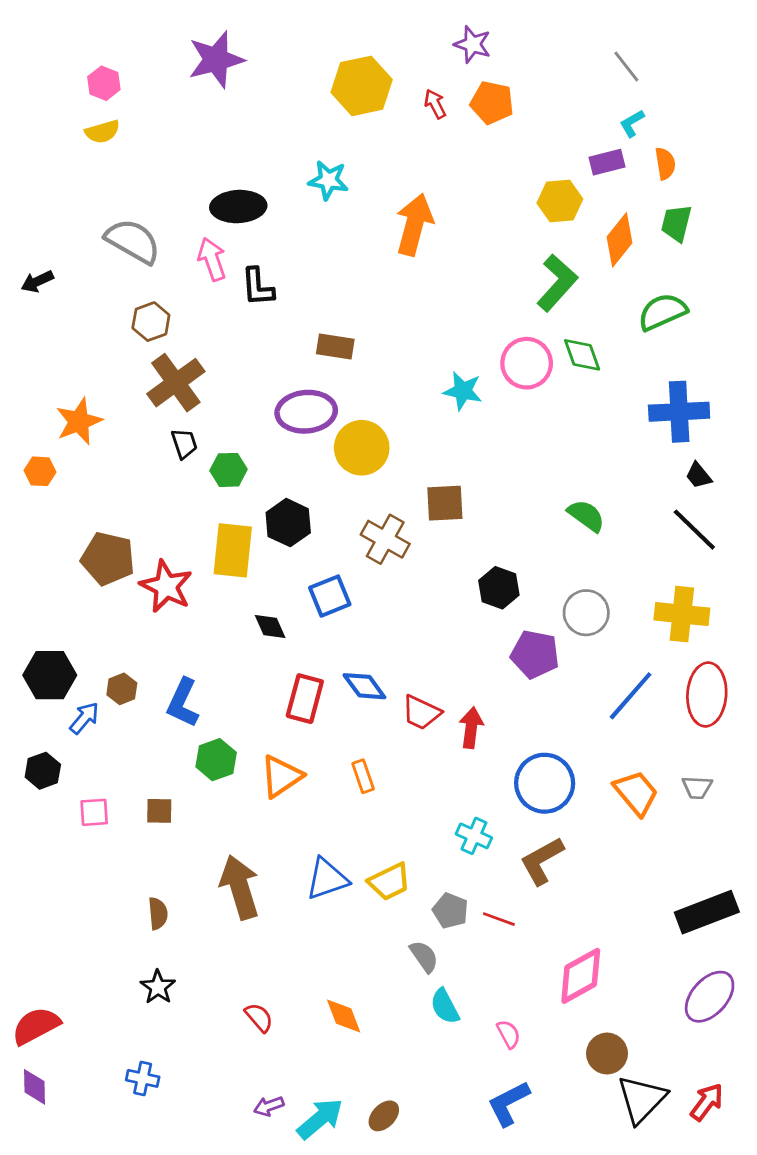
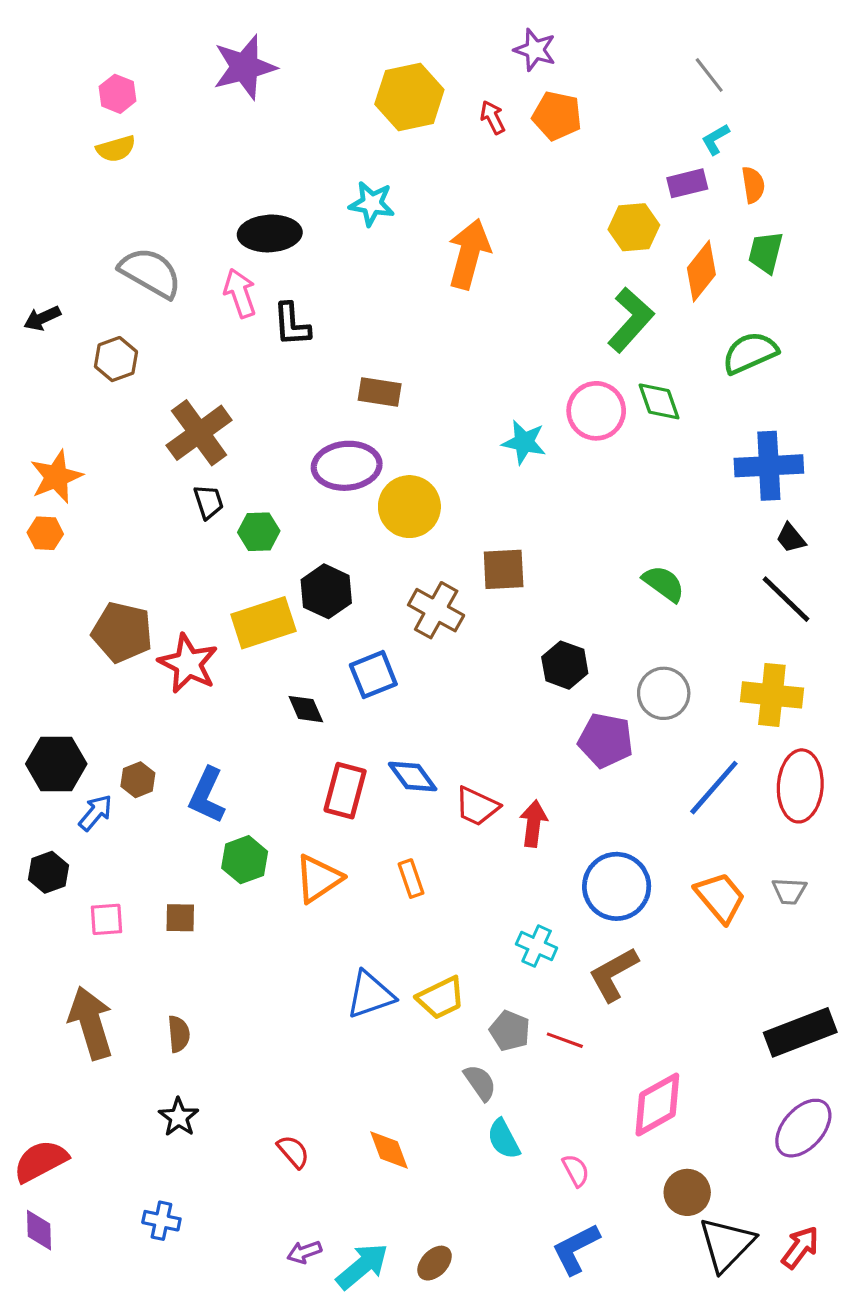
brown hexagon: (151, 322) -> (116, 359), moved
orange star: (79, 421) -> (56, 477), moved
yellow rectangle: (233, 550) -> (263, 623), turned 66
brown arrow: (240, 887) -> (91, 1023), moved

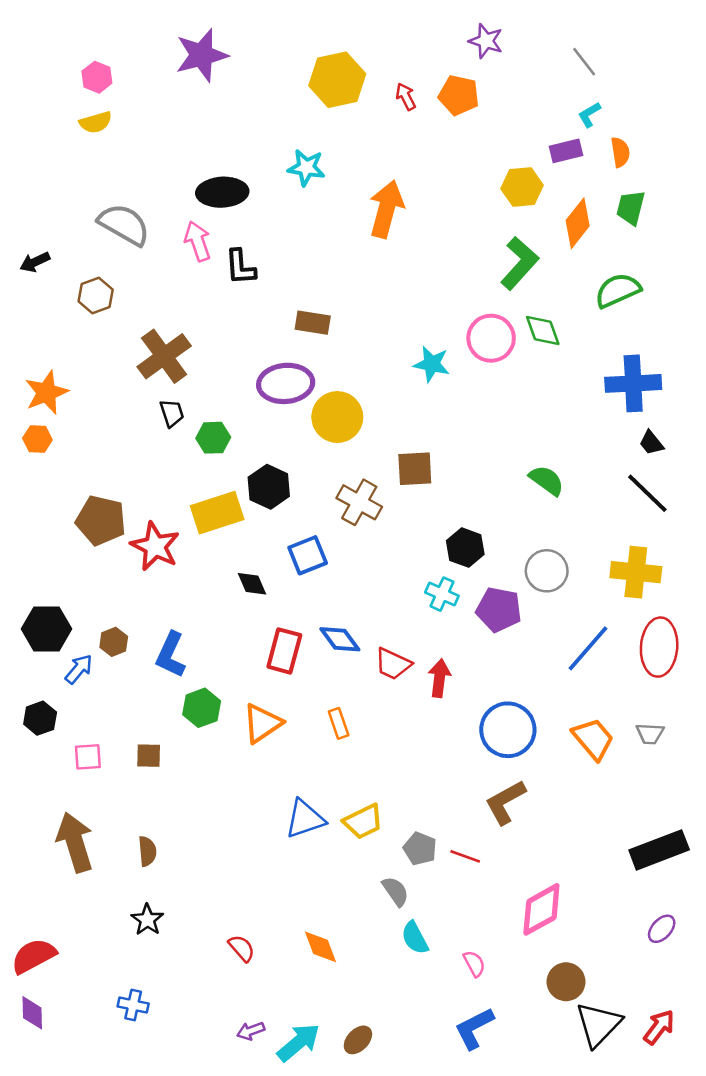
purple star: (535, 50) -> (486, 41), moved
cyan cross: (537, 946) -> (442, 594), moved
purple ellipse: (803, 1128) -> (662, 929), size x0.6

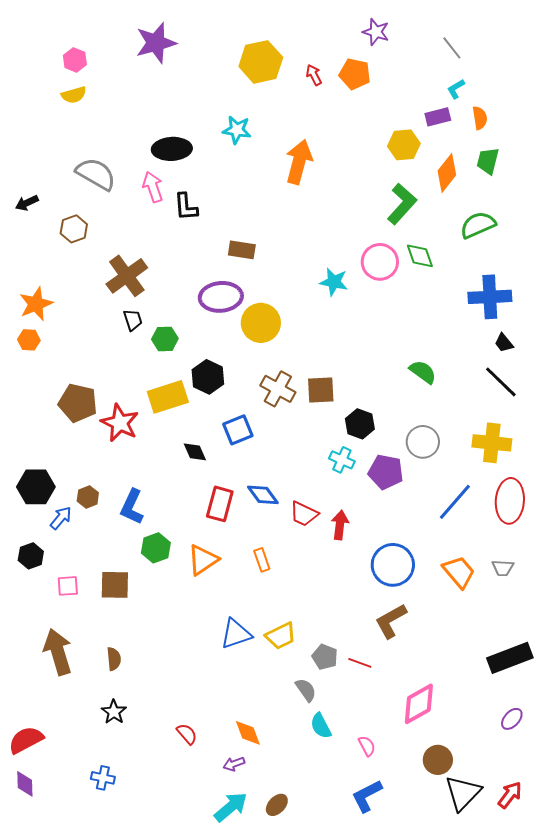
brown square: (415, 469) -> (321, 390), moved
brown square: (149, 756) -> (115, 585), size x1.5
purple arrow: (251, 1031) -> (234, 764), moved

